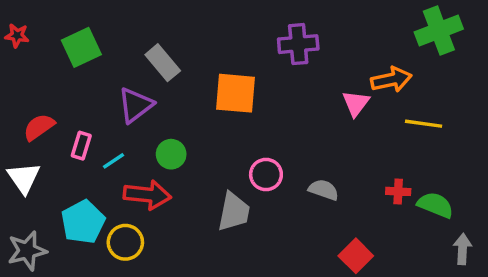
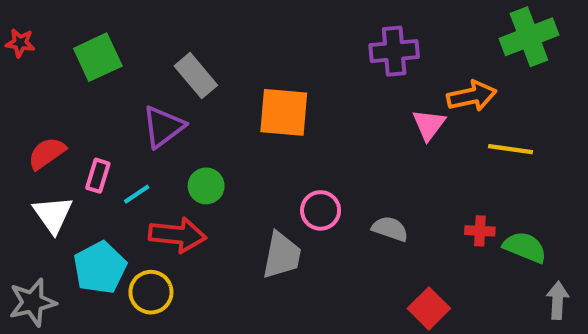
purple cross: (298, 44) -> (394, 51), moved
white triangle: (24, 178) -> (53, 215), moved

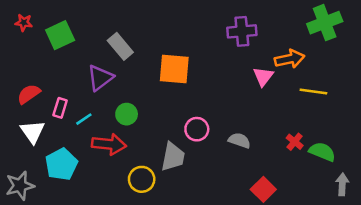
red star: (20, 43) -> (24, 23), moved
red cross: (480, 231) -> (295, 142), turned 36
yellow circle: (151, 292) -> (142, 179), moved

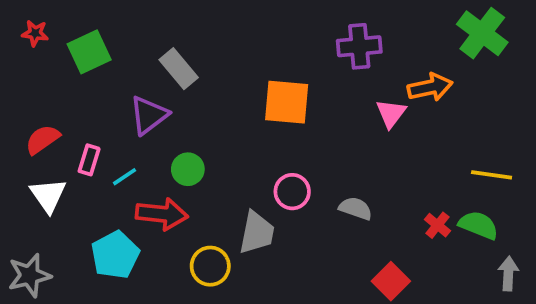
green cross: (325, 23) -> (482, 33), turned -32
orange square: (174, 69) -> (287, 102), moved
yellow line: (313, 92) -> (492, 175), moved
red cross: (295, 142) -> (438, 225), moved
cyan pentagon: (61, 164) -> (115, 255), moved

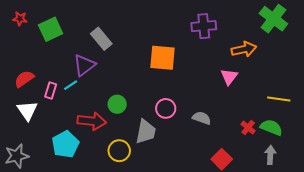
pink triangle: (391, 113) -> (229, 77), moved
green circle: (188, 169) -> (117, 104), moved
cyan line: (124, 177) -> (71, 85), moved
gray arrow: (508, 274) -> (270, 155), moved

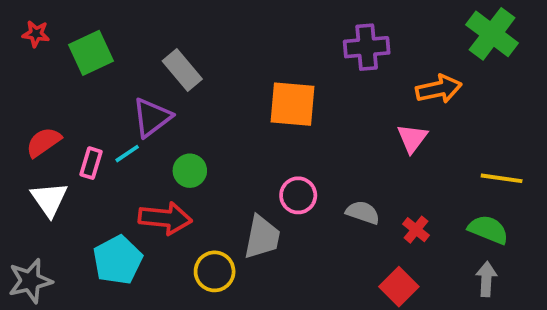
green circle: (117, 104) -> (190, 171), moved
red cross: (248, 127) -> (416, 230), moved

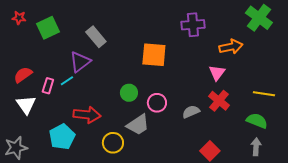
green circle: (190, 171) -> (129, 93), moved
gray semicircle: (363, 212) -> (191, 112), turned -42
red cross: (416, 230) -> (219, 101), moved, size x1.5
gray trapezoid: (262, 237) -> (138, 125), turned 45

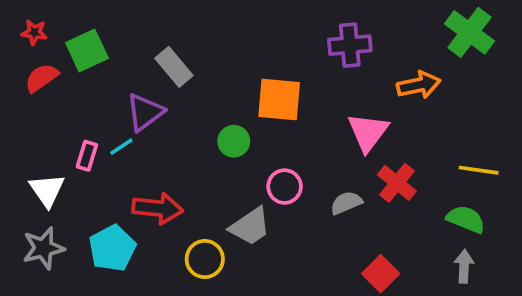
pink triangle: (217, 73) -> (368, 132), moved, size x1.4
red semicircle: (23, 75) -> (42, 78), moved
green circle: (129, 93) -> (234, 141), moved
gray star: (16, 148) -> (43, 248), moved

